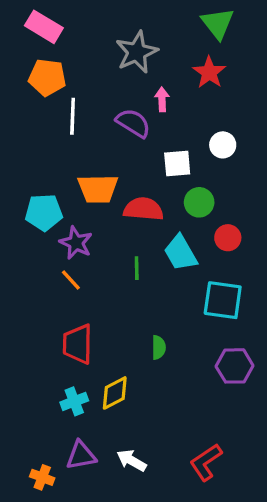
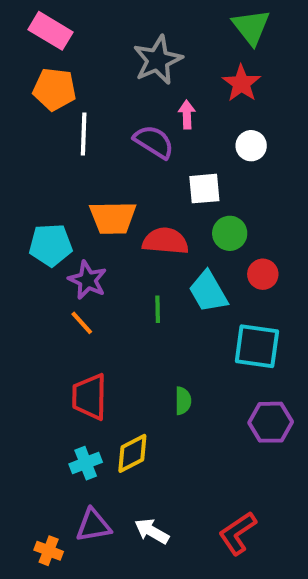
white circle: (223, 145) -> (251, 146), moved

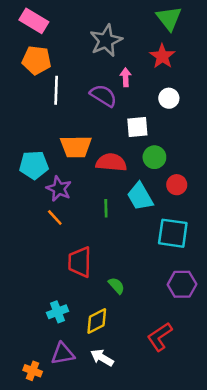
red trapezoid: (90, 397) -> (80, 262), moved
green semicircle: (183, 401) -> (116, 286), moved, turned -42
yellow diamond: (132, 453) -> (97, 321), moved
red L-shape: (237, 533) -> (160, 337), moved

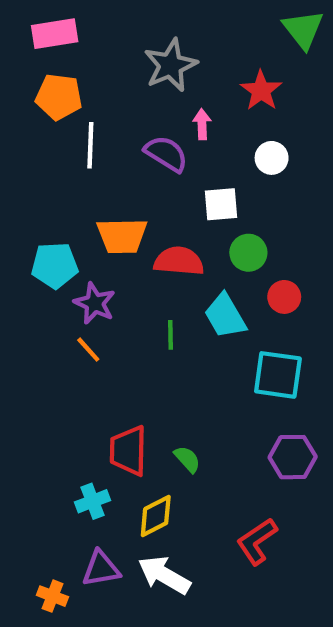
green triangle: (169, 18) -> (303, 29), moved
pink rectangle: (34, 21) -> (55, 34), turned -40
red trapezoid: (80, 262) -> (128, 451), moved
white arrow: (102, 358) -> (164, 575), size x1.4

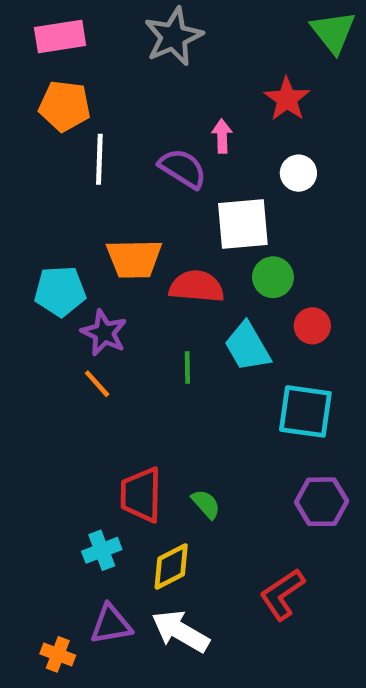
gray star: (170, 65) -> (173, 37), moved
white square: (221, 204) -> (243, 224), size x1.4

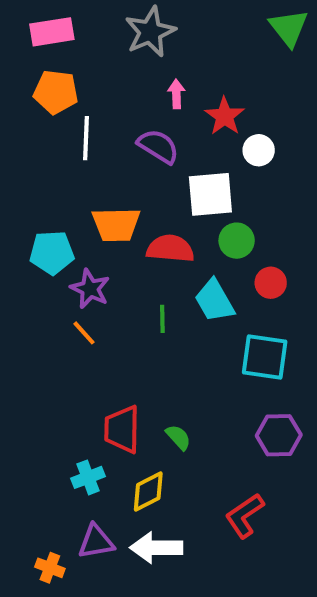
red star: (287, 99) -> (225, 116), moved
pink arrow: (222, 136) -> (176, 94), moved
white arrow: (180, 631) -> (156, 548), turned -30

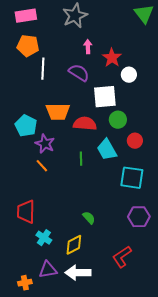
cyan pentagon: (52, 253) -> (26, 126), turned 30
red trapezoid: (122, 429) -> (26, 212), moved
cyan cross: (88, 477) -> (44, 238), turned -35
orange cross: (50, 568) -> (25, 283), turned -32

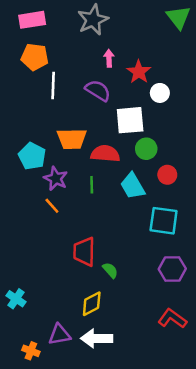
green line: (81, 159) -> (92, 185), moved
red trapezoid: (26, 212) -> (84, 252), moved
cyan cross: (44, 238) -> (16, 299), moved
red L-shape: (122, 257) -> (172, 319), moved, turned 70
orange cross: (25, 283) -> (31, 351), turned 32

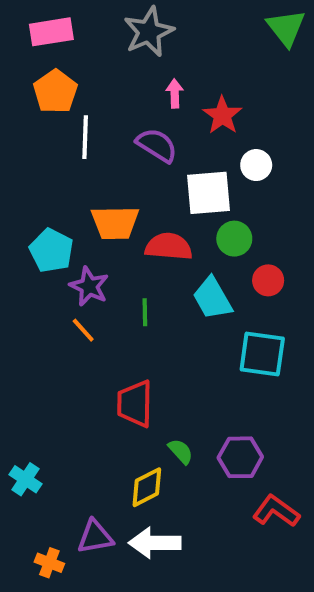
orange pentagon: (35, 57) -> (55, 91), turned 30
white circle: (160, 93) -> (256, 165), moved
green line: (92, 185) -> (145, 312), moved
purple hexagon: (172, 269) -> (240, 457), moved
green semicircle: (110, 270) -> (181, 451), moved

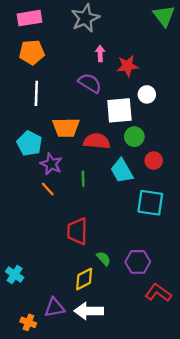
orange pentagon: (55, 91) -> (32, 52), turned 30
red star: (222, 115) -> (127, 66), turned 30
white line: (85, 137) -> (36, 93), moved

